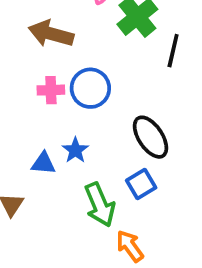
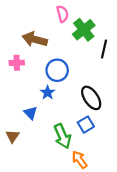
pink cross: (51, 90) -> (17, 63), moved
blue star: (75, 150) -> (48, 93), moved
blue triangle: (43, 163) -> (31, 113), turned 40

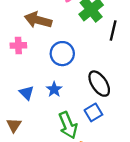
blue star: (48, 93) -> (54, 89), moved
blue triangle: (31, 113) -> (26, 93), moved

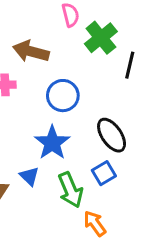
blue star: (54, 89) -> (52, 143), size x1.6
blue triangle: (26, 93) -> (29, 176), moved

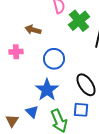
brown arrow: (31, 51) -> (33, 30), size x0.7
blue square: (104, 173) -> (81, 110), turned 35

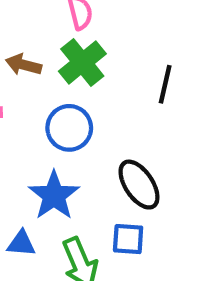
green cross: (79, 21) -> (82, 62), moved
blue triangle: (32, 112) -> (21, 243), turned -40

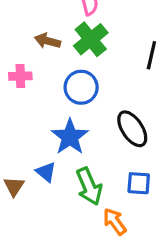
blue square: (128, 239) -> (139, 183), moved
blue triangle: (21, 243) -> (46, 172), turned 35

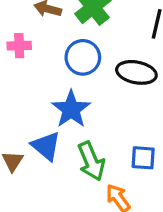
black ellipse: (132, 129) -> (136, 72), moved, turned -45
blue triangle: (46, 172) -> (46, 146), size x1.4

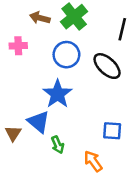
black ellipse: (136, 72) -> (107, 66), turned 32
green arrow: (91, 161) -> (58, 145), moved, size x0.6

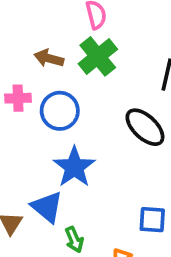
blue circle: (66, 55) -> (60, 111), moved

